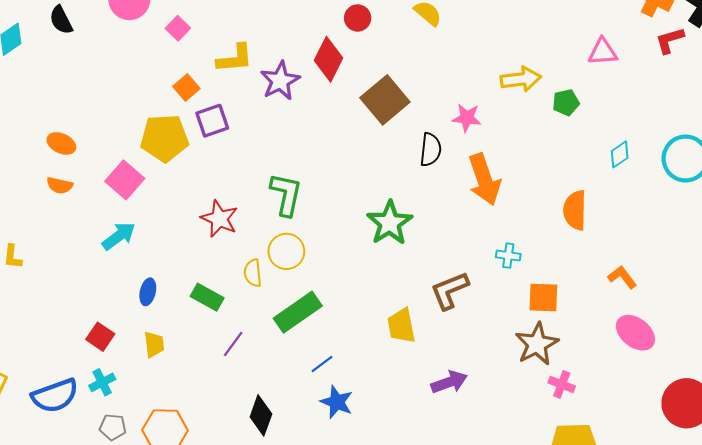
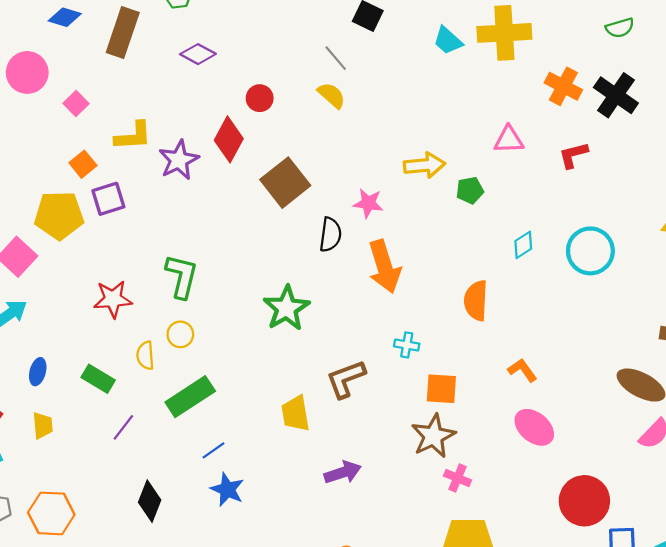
red L-shape: (670, 40) -> (573, 155), moved
red star: (219, 219) -> (113, 299), turned -30
yellow circle: (286, 251) -> (180, 334), size x0.7

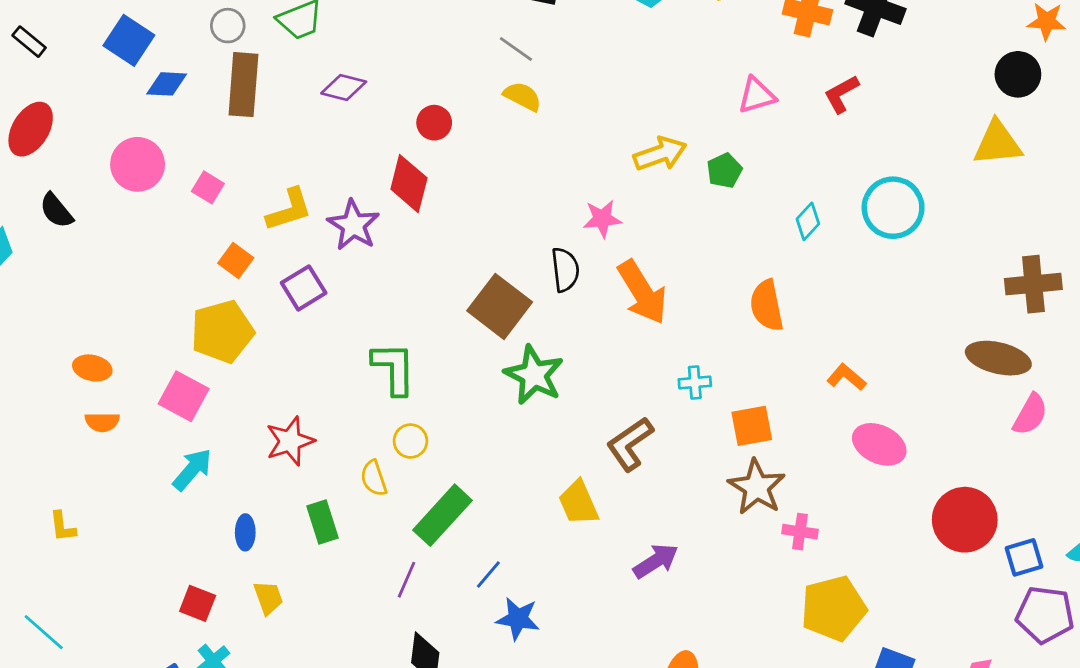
brown square: (285, 183) -> (500, 306), moved
purple square: (108, 199) -> (304, 288), moved
red star: (113, 299) -> (290, 441), moved
green rectangle: (98, 379) -> (322, 522), turned 56
purple line: (123, 427) -> (407, 580), moved

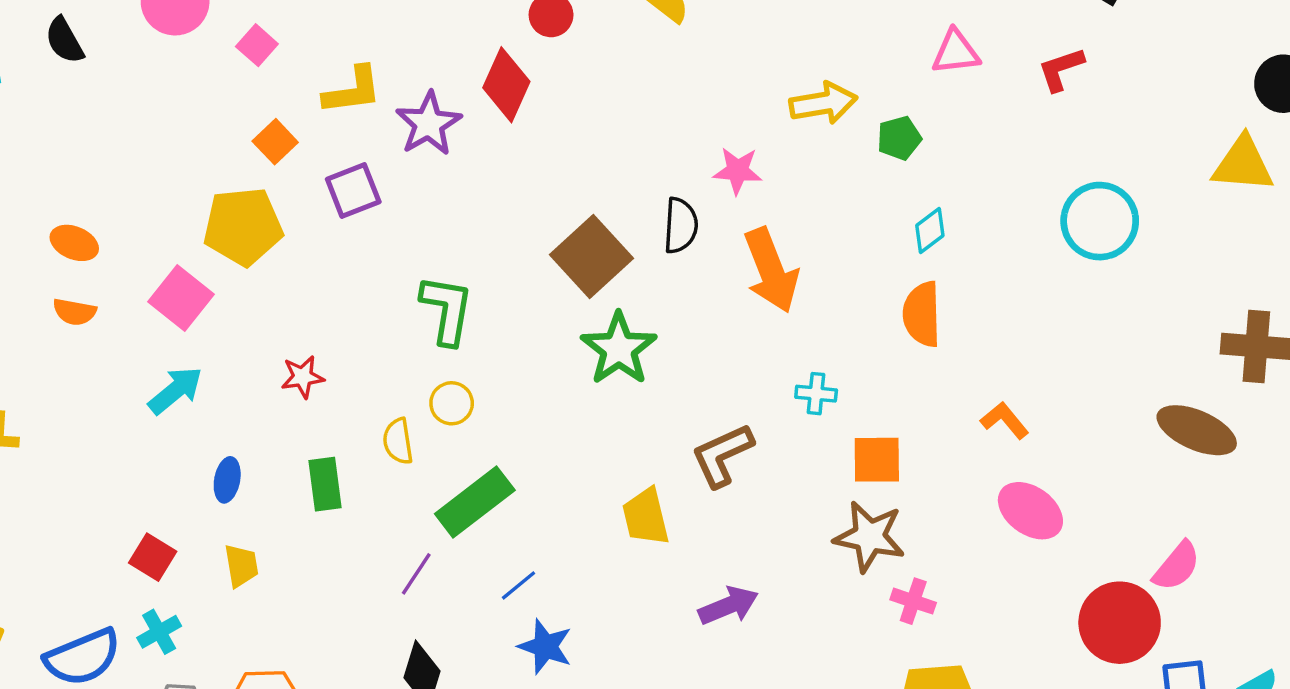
cyan diamond: (808, 221) -> (930, 231), moved
pink semicircle: (1030, 414) -> (1177, 566), moved
red star: (290, 441) -> (303, 377), size x0.7
brown star: (757, 487) -> (869, 537), turned -30

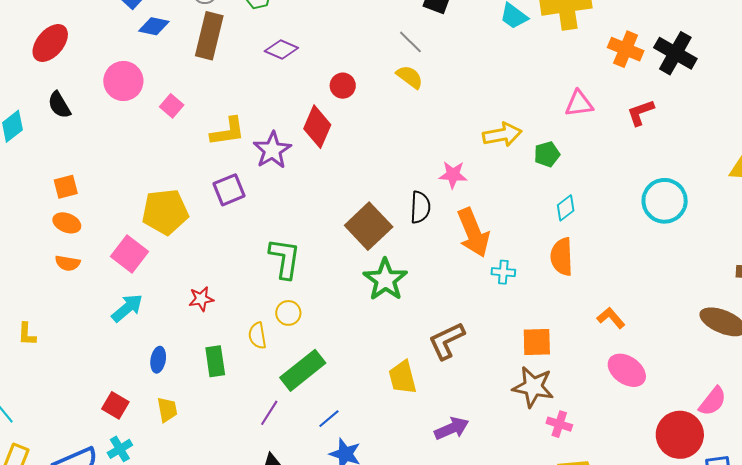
orange square: (275, 142) -> (66, 187), moved, turned 30
cyan cross: (816, 394) -> (503, 272), moved

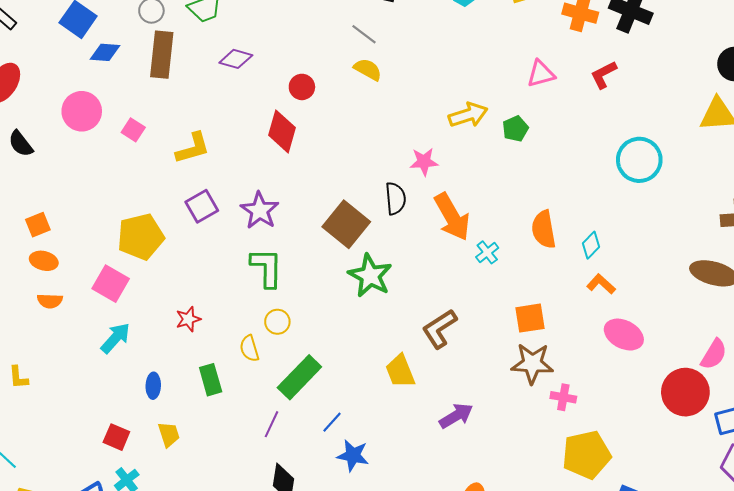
purple star: (272, 150) -> (260, 210), moved
cyan diamond: (566, 208) -> (591, 245), moved
cyan cross: (503, 272) -> (487, 252), turned -35

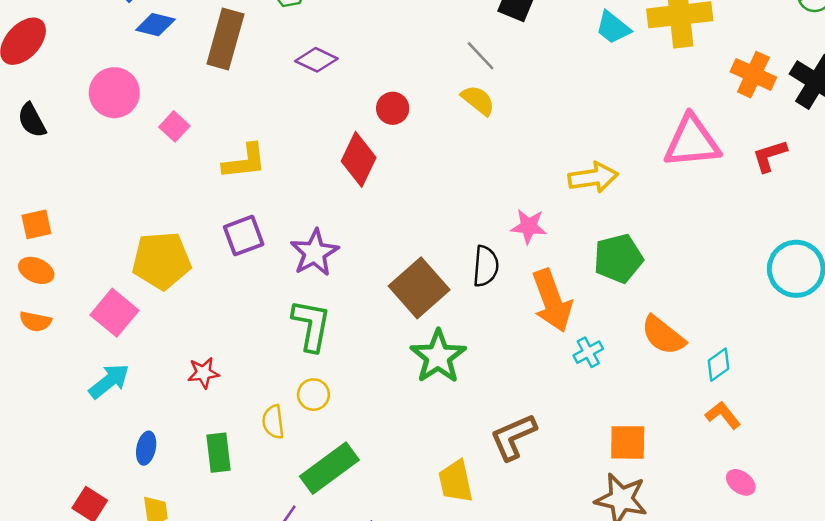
pink triangle: (541, 74) -> (692, 142), size x1.6
green pentagon: (515, 129) -> (618, 258), moved, size x1.5
orange semicircle: (544, 229) -> (663, 335), turned -51
pink ellipse: (624, 335) -> (741, 482), size x0.6

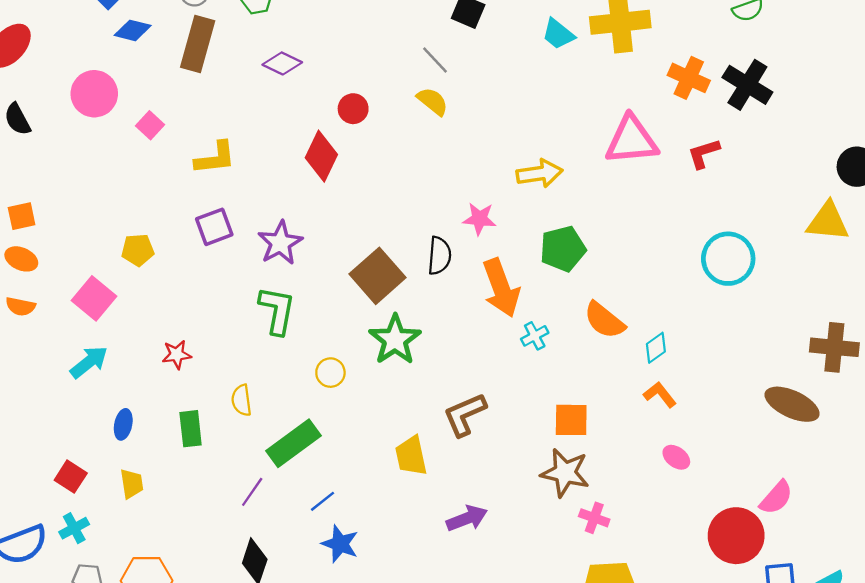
yellow pentagon: (161, 261) -> (138, 250), size x0.6
yellow circle: (313, 395) -> (330, 373), moved

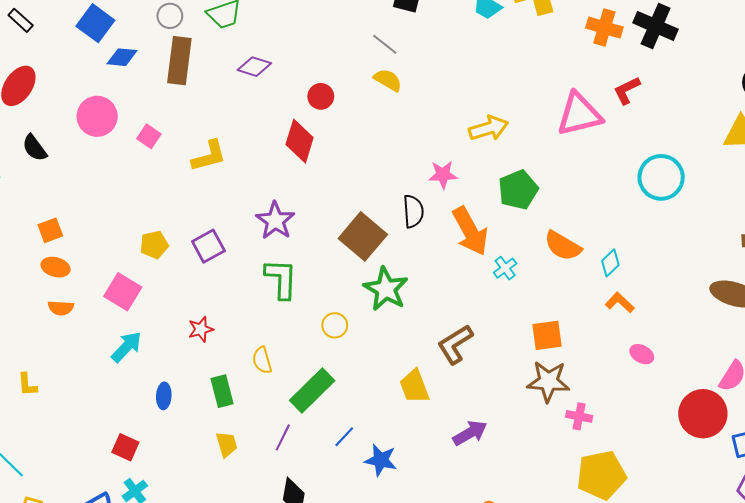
pink triangle: (631, 140) -> (579, 114), moved
purple square: (214, 227) -> (208, 246), moved
yellow trapezoid: (132, 484) -> (227, 444), moved
blue star: (340, 544) -> (381, 460), moved

